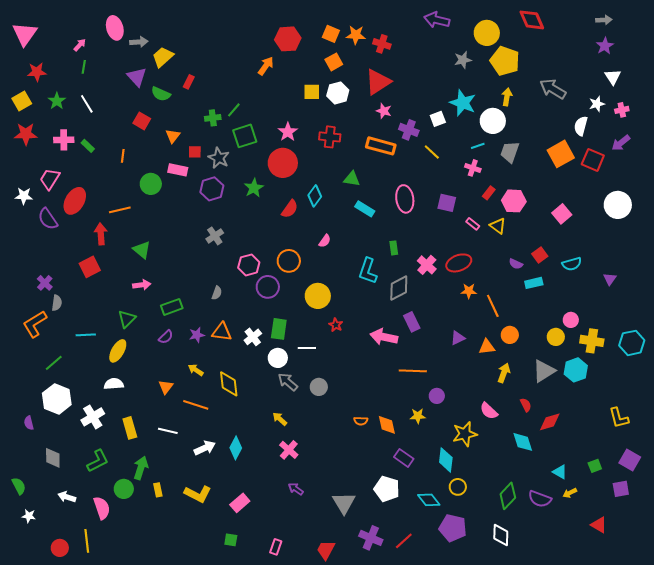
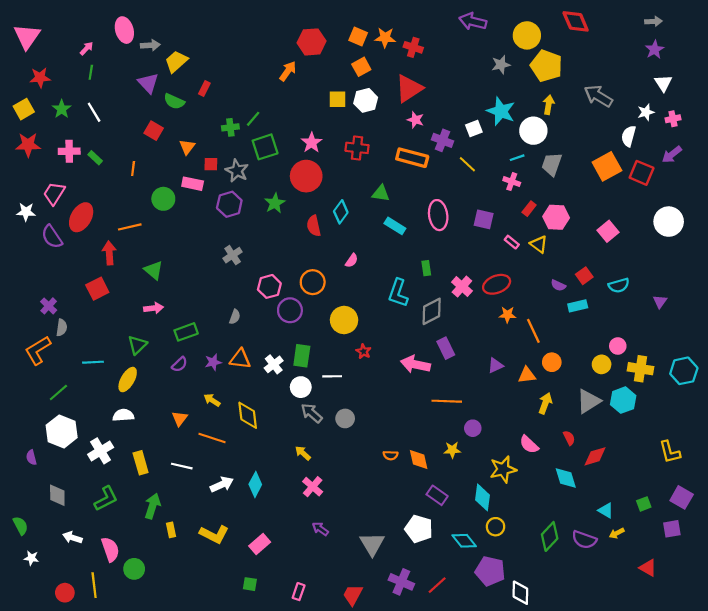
red semicircle: (290, 209) -> (314, 226), turned 132
green circle: (124, 489) -> (134, 569), moved
white diamond: (501, 535) -> (520, 593), moved

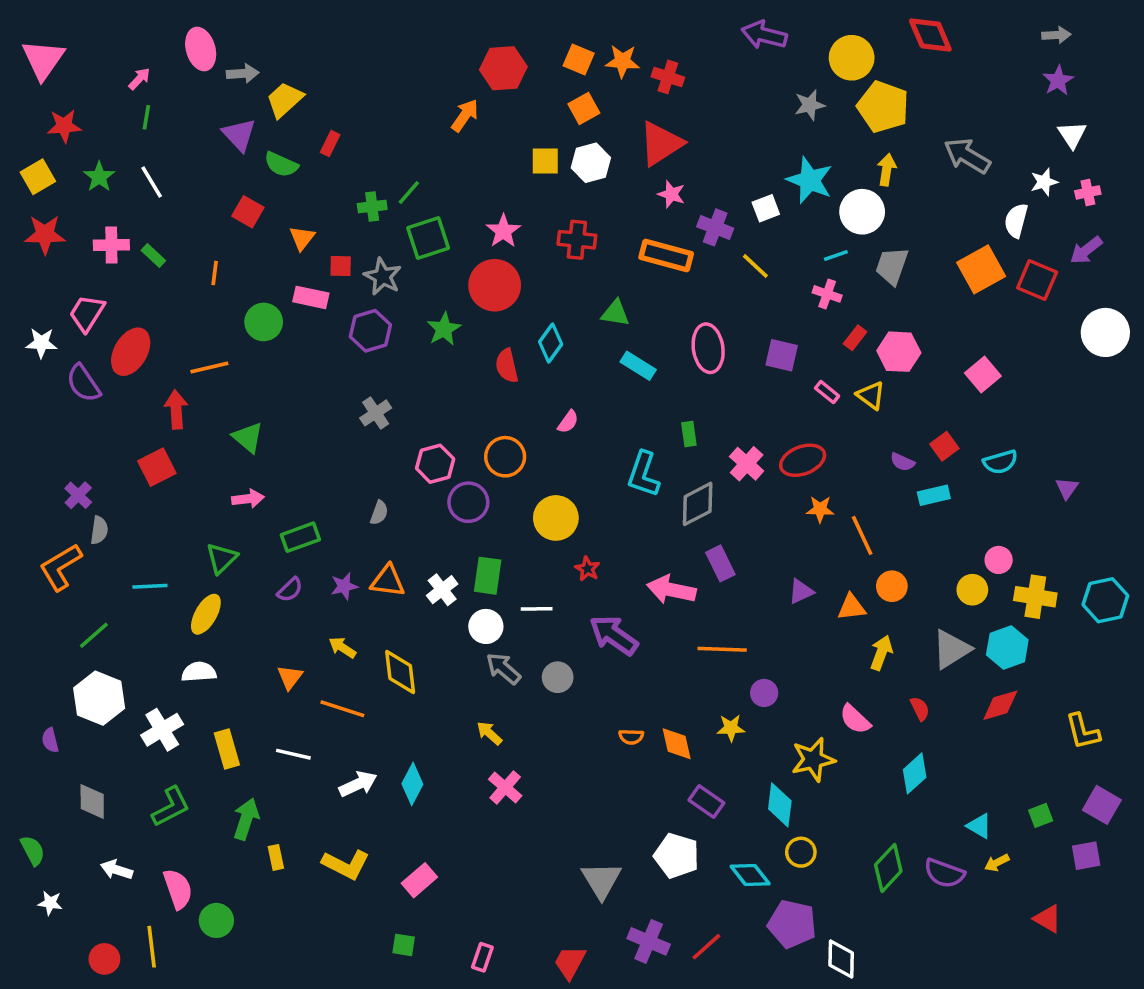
white circle: (669, 222) -> (1105, 332), moved
red diamond: (595, 456) -> (1000, 705), moved
cyan diamond: (566, 478) -> (915, 773), turned 65
purple arrow: (320, 529) -> (614, 635), moved, size x1.8

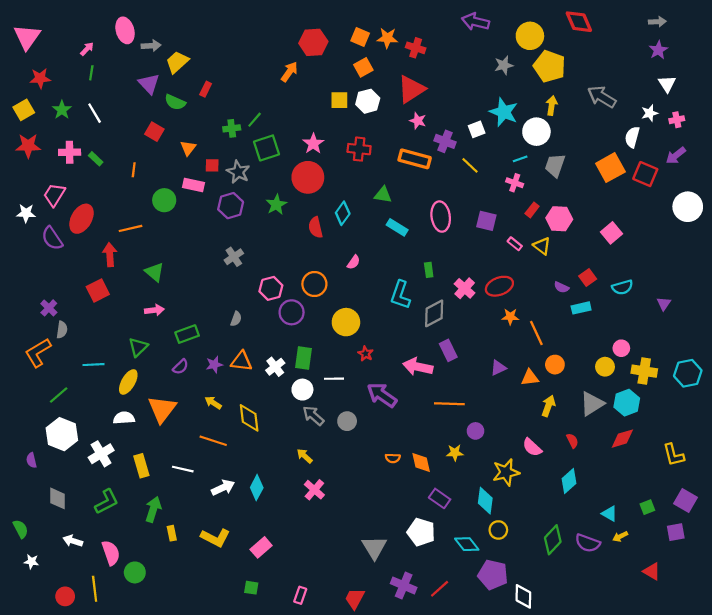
orange triangle: (290, 677) -> (162, 409), moved, size x1.8

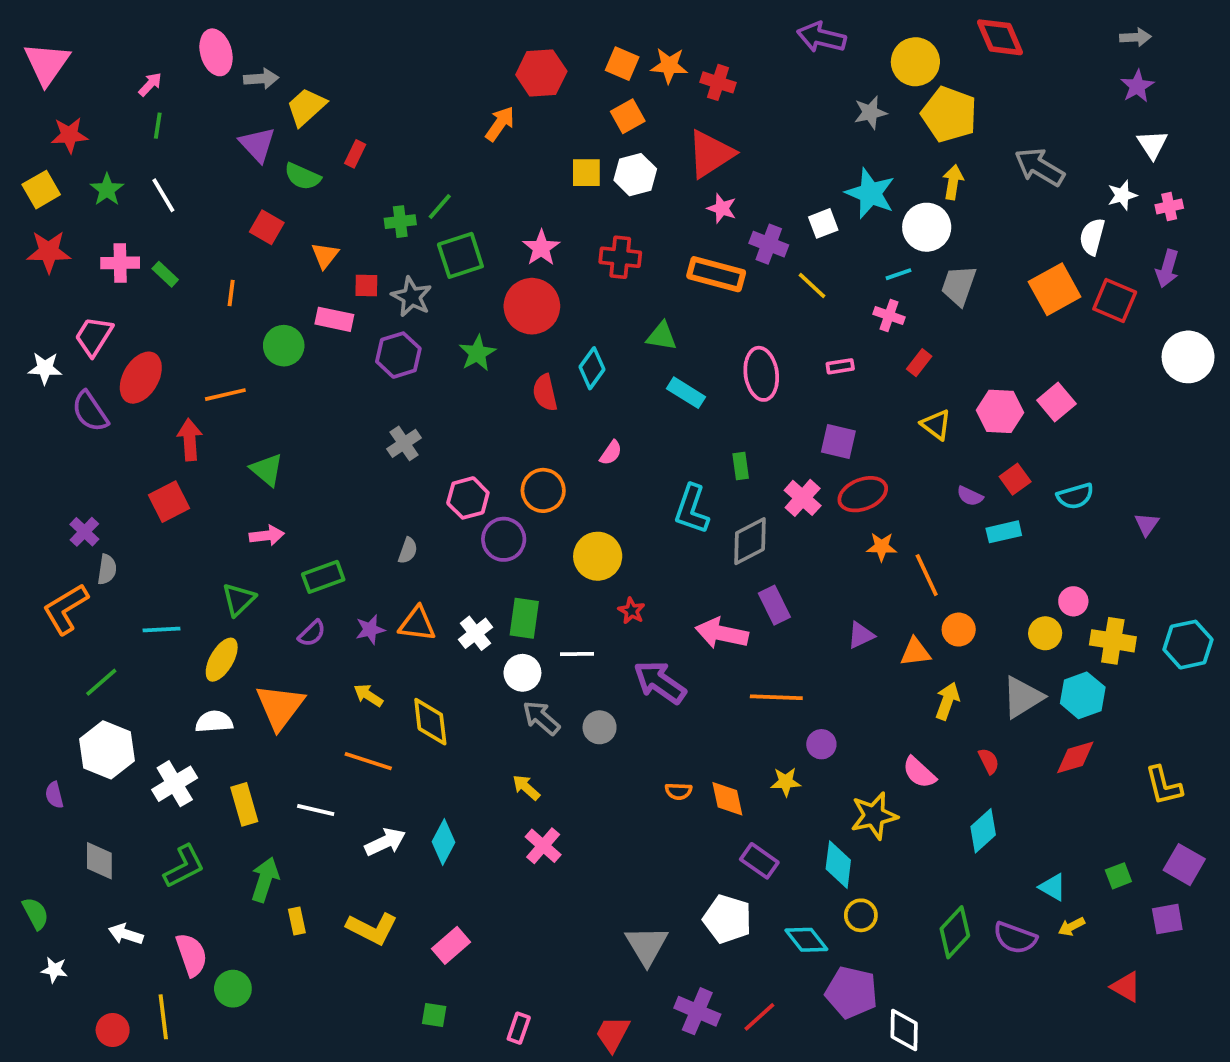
purple arrow: (676, 156) -> (1167, 269), turned -36
pink hexagon: (559, 219) -> (1000, 411), moved
purple square: (486, 221) -> (838, 442), moved
pink rectangle: (515, 244) -> (840, 366), moved, turned -48

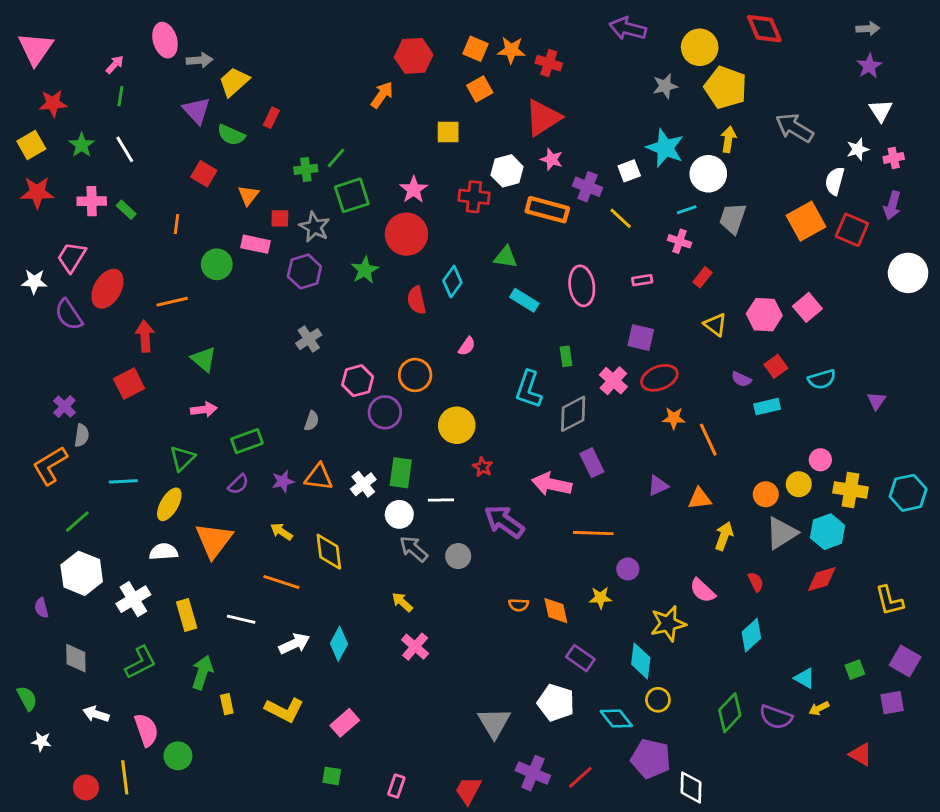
white hexagon: (635, 175) -> (507, 171), moved
orange circle: (959, 630) -> (766, 494), moved

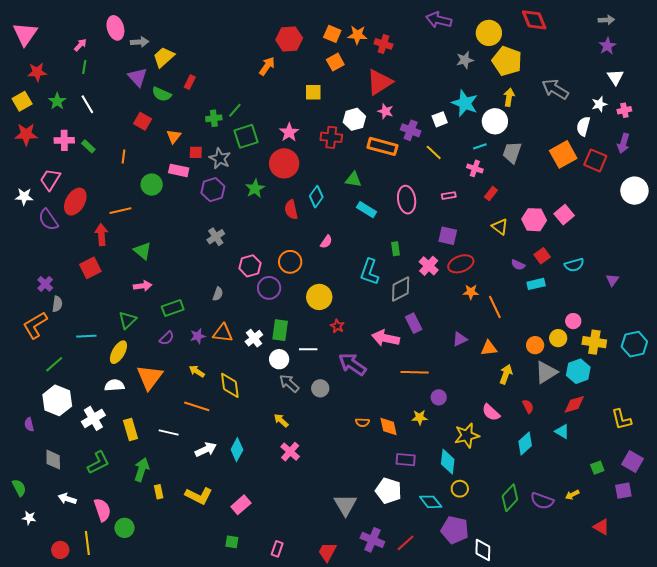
purple rectangle: (580, 658) -> (406, 460), turned -30
cyan triangle: (805, 678) -> (562, 431), moved

